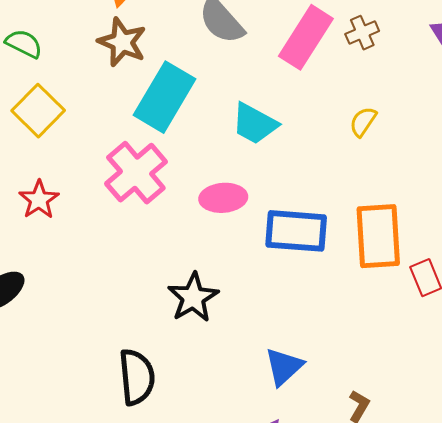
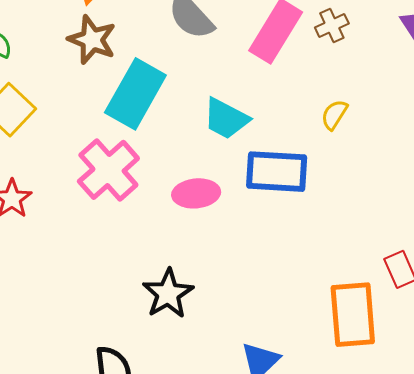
blue rectangle: (296, 231) -> (277, 172), moved
orange rectangle: (378, 236) -> (353, 315), moved

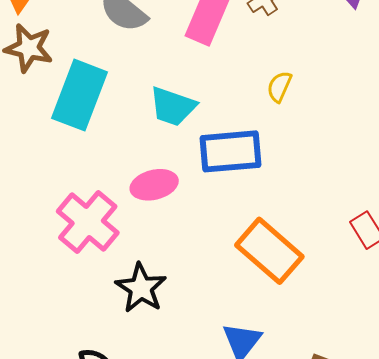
pink cross: (108, 170) -> (88, 222), moved
orange rectangle: (353, 315) -> (269, 251), moved, turned -36

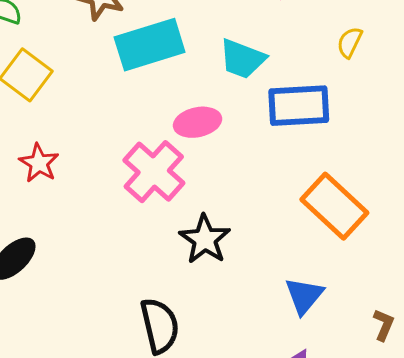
cyan rectangle: (80, 95) -> (150, 45), turned 50
pink ellipse: (154, 185) -> (198, 122), moved

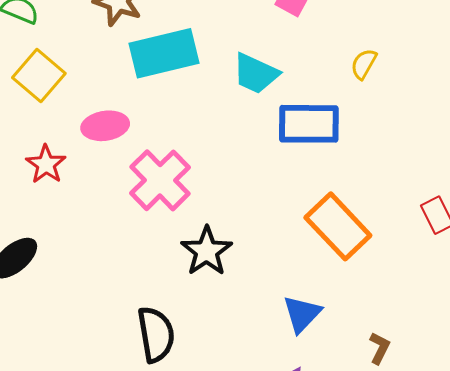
pink ellipse: (198, 122) -> (105, 126), moved

